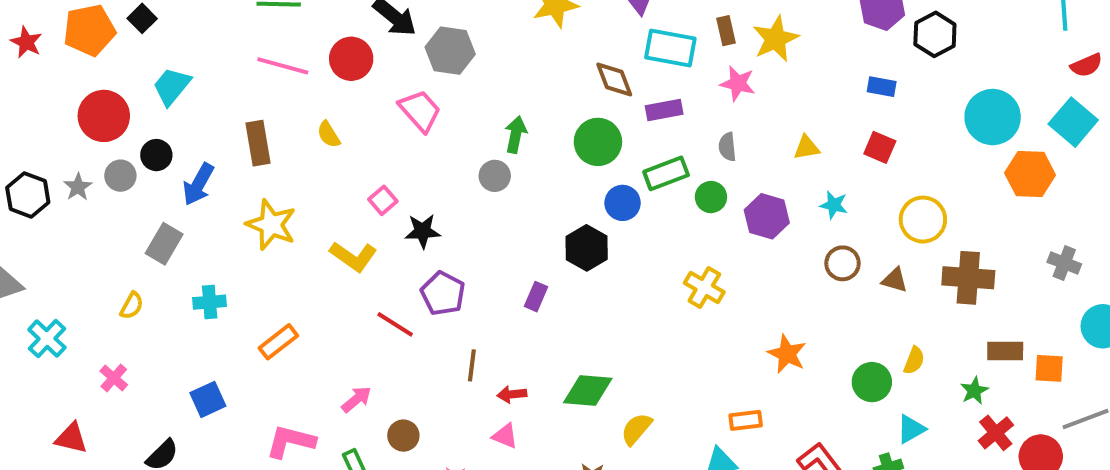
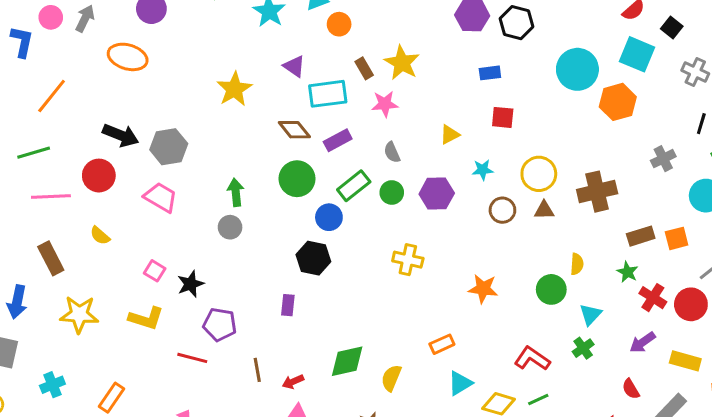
yellow circle: (923, 220) -> (539, 174), moved
gray cross: (1064, 263) -> (663, 159), turned -30
orange rectangle: (746, 420) -> (442, 344), moved

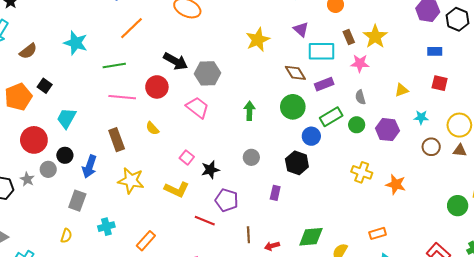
gray circle: (230, 227) -> (251, 157), moved
orange star: (483, 289) -> (396, 184), moved

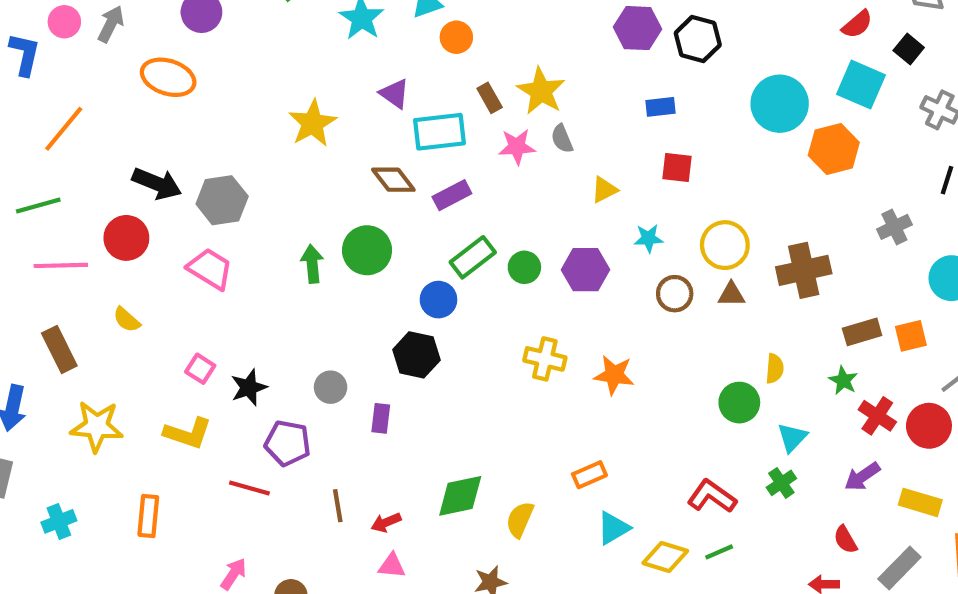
gray semicircle: (360, 97) -> (562, 139), moved
green circle: (293, 107) -> (367, 250), moved
gray circle: (251, 157) -> (331, 387), moved
orange rectangle: (146, 241) -> (148, 516), moved, turned -30

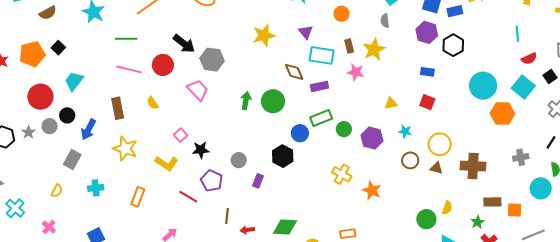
gray semicircle: (562, 139) -> (385, 21), moved

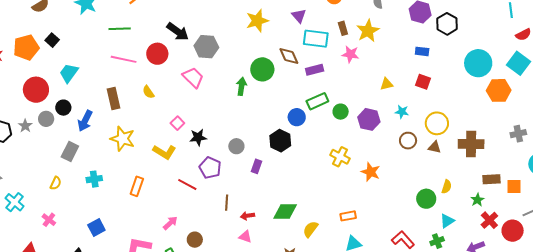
green circle: (273, 101) -> (262, 69), moved

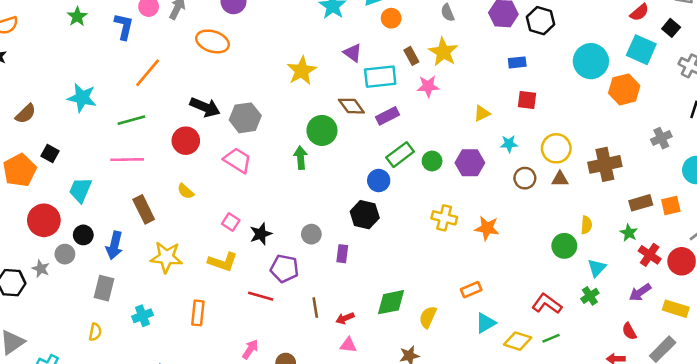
pink line: (124, 59) -> (127, 160), moved

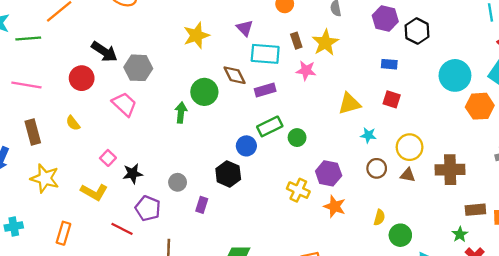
yellow triangle: (482, 113) -> (349, 104), size x1.5
green line: (131, 120) -> (28, 39), moved
purple hexagon: (470, 163) -> (329, 173), moved
yellow semicircle: (586, 225) -> (379, 217), moved

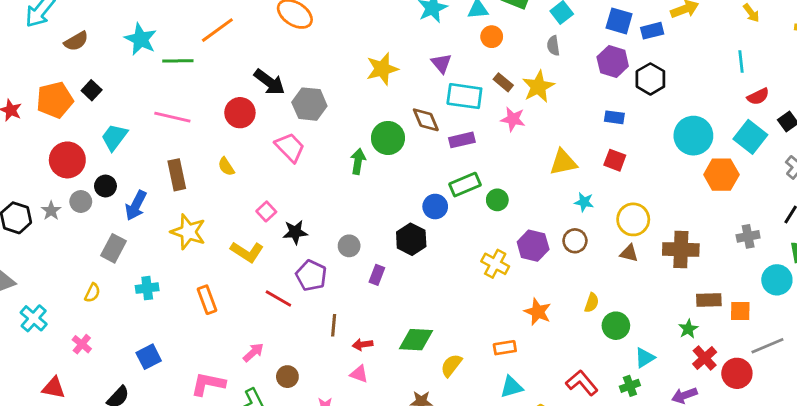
brown rectangle: (296, 41) -> (503, 82), turned -35
brown circle: (377, 168) -> (575, 241), moved
orange star: (335, 206) -> (538, 312), moved
orange rectangle: (63, 233) -> (207, 300), turned -40

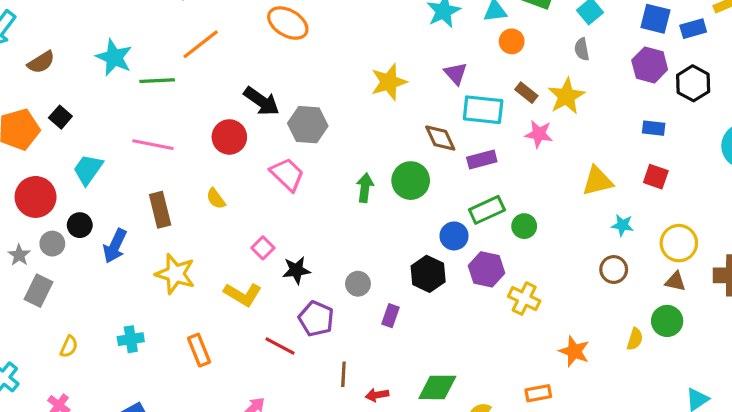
green circle: (388, 138) -> (411, 181), moved
purple hexagon: (533, 246) -> (486, 269), moved
gray rectangle: (114, 248) -> (38, 291), moved
green circle: (616, 326) -> (667, 321), moved

